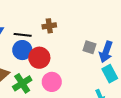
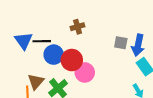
black line: (23, 35) -> (42, 41), moved
pink circle: (52, 82) -> (85, 72), moved

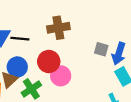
brown cross: (78, 27) -> (58, 28), size x1.5
blue circle: (54, 55) -> (17, 67), moved

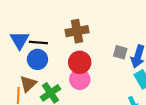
red circle: (49, 61) -> (80, 62), moved
blue circle: (17, 67) -> (37, 59), moved

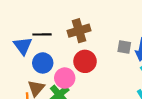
black line: (38, 43) -> (42, 34), moved
pink circle: (80, 79) -> (65, 78), moved

